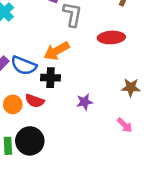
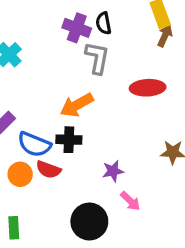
blue semicircle: (24, 65) -> (34, 144), moved
pink arrow: (125, 125) -> (130, 201), moved
black circle: (30, 141) -> (89, 221), moved

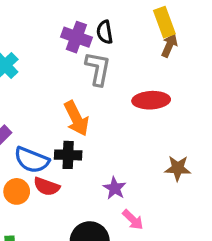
orange arrow: (77, 105) -> (76, 118), turned -88
purple star: (113, 171) -> (115, 188), turned -30

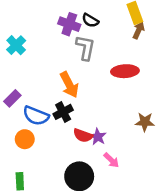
black semicircle: (105, 32) -> (90, 20), turned -49
black cross: (68, 155) -> (63, 112), turned -30
red semicircle: (47, 186) -> (83, 135), moved

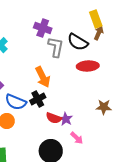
black semicircle: (90, 20) -> (78, 42), moved, size x1.5

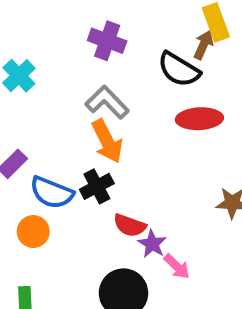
brown arrow: (99, 33) -> (204, 45), moved
gray L-shape: (56, 47) -> (107, 102), moved, turned -55
purple star: (66, 119) -> (152, 244), moved

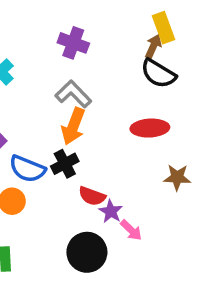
black semicircle: (179, 69) -> (158, 74), moved
red ellipse: (199, 119) -> (150, 128), moved
orange arrow: (107, 141) -> (73, 126), turned 48

